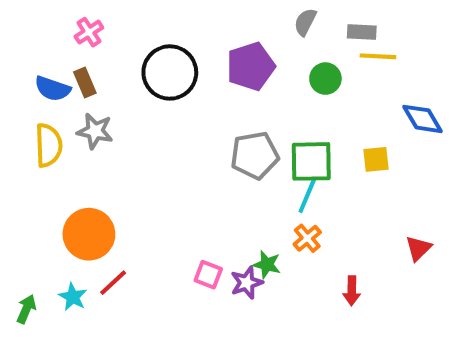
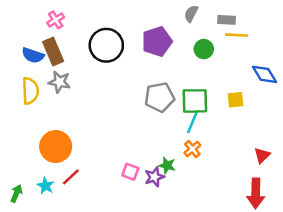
brown rectangle: (85, 83) -> (53, 52), size x1.5
red arrow: (352, 291) -> (256, 193), moved, size x1.6

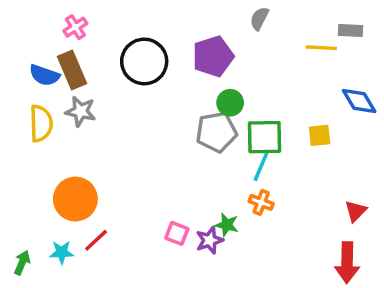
gray rectangle: (227, 20) -> (351, 31), moved
green circle: (204, 49) -> (230, 103), moved
orange cross: (192, 149) -> (261, 202), turned -30
cyan star: (46, 186) -> (62, 252), turned -30

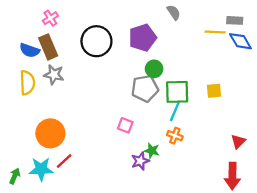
gray semicircle: (259, 18) -> (174, 12), turned 119
blue diamond: (359, 101) -> (240, 41), moved
pink square: (177, 233) -> (125, 125), moved
cyan star: (62, 252) -> (41, 169), size x1.5

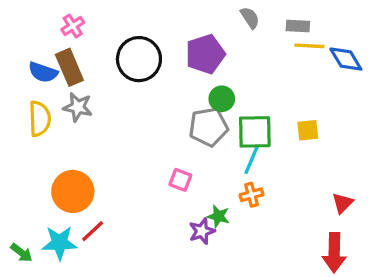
gray rectangle: (235, 20) -> (298, 26), moved
orange cross: (175, 136) -> (252, 195), turned -35
green arrow: (15, 176) -> (21, 253), turned 105

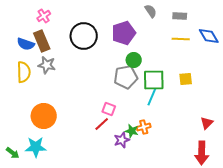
yellow line: (309, 46) -> (181, 39), moved
orange cross: (252, 195) -> (144, 127), moved
red line: (93, 231) -> (102, 124), moved

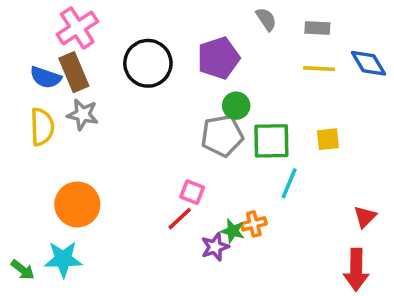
pink cross: (44, 16) -> (77, 28), size x1.6
cyan line: (152, 97) -> (289, 183), moved

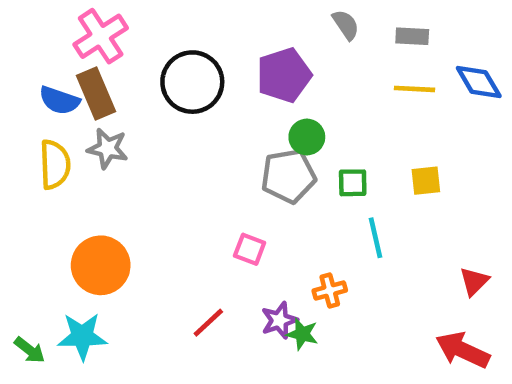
green square: (271, 141) -> (353, 183), size x0.6
cyan line: (289, 183) -> (376, 238), turned -36
red line: (180, 219) -> (208, 323), moved
green star: (233, 231) -> (302, 334), moved
red arrow: (356, 270) -> (463, 350), turned 114

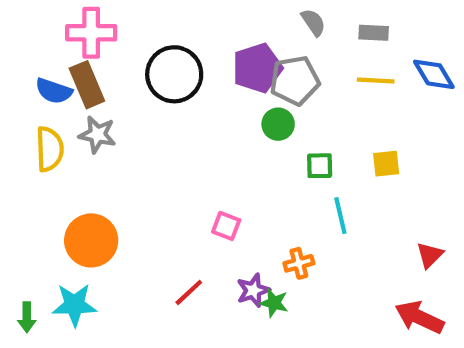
pink cross: (101, 36) -> (91, 33), turned 33
gray pentagon: (289, 176) -> (295, 81), moved
green arrow: (30, 350) -> (27, 317), turned 52

